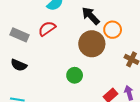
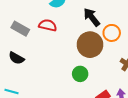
red semicircle: (47, 29) -> (48, 25), turned 42
green circle: (75, 75) -> (80, 74), moved

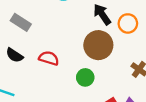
red semicircle: (48, 25) -> (49, 58), moved
orange circle: (112, 33) -> (128, 23), moved

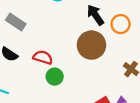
green circle: (85, 77) -> (55, 77), moved

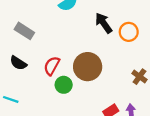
brown circle: (91, 45) -> (88, 67), moved
red semicircle: (43, 57) -> (52, 66), turned -78

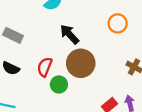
black arrow: (104, 23) -> (69, 34), moved

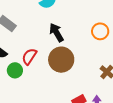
green circle: (59, 84) -> (15, 70), moved

